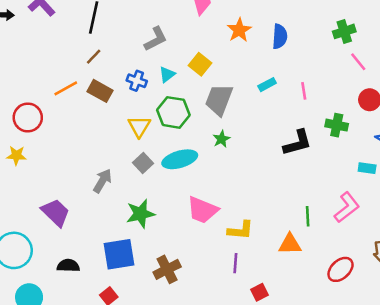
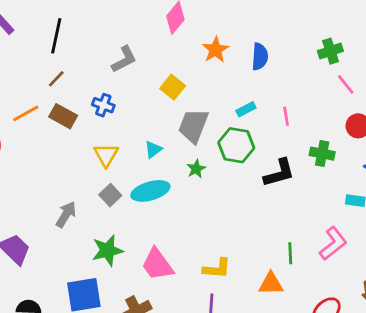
cyan triangle: (167, 74) -> (153, 149), moved
green hexagon: (173, 112) -> (236, 145), moved
pink trapezoid: (202, 210) -> (157, 264), moved, turned 32

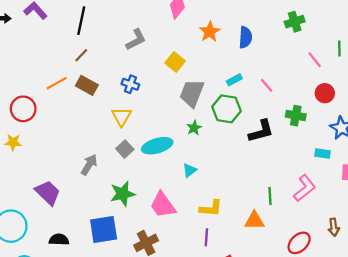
green cross: (330, 51) -> (295, 22), moved
blue cross: (103, 105) -> (130, 84), moved
pink line: (286, 116) -> (267, 85), turned -32
cyan triangle: (153, 149) -> (190, 170), moved

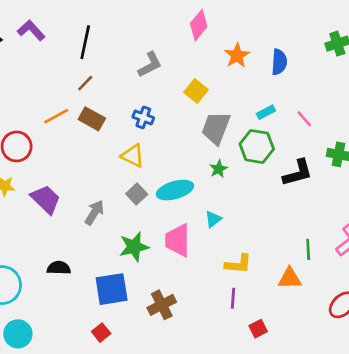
yellow triangle: (121, 117) -> (133, 156), turned -35
purple trapezoid: (48, 193) -> (46, 199), moved
pink trapezoid: (163, 205) -> (178, 240), moved, turned 36
black semicircle: (59, 240) -> (59, 268), moved

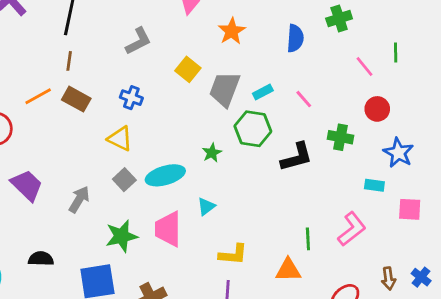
blue semicircle: (279, 62) -> (295, 38), moved
brown line: (85, 83) -> (69, 61), turned -36
gray trapezoid: (216, 128) -> (225, 89), moved

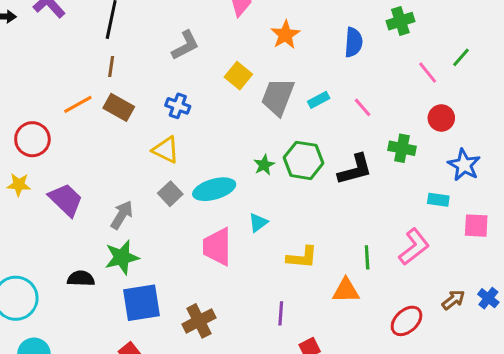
green line: (396, 52) -> (461, 57), turned 42
green hexagon: (253, 129) -> (304, 160), moved
green star: (121, 236) -> (122, 257), moved
yellow L-shape: (233, 254) -> (302, 257), moved
brown arrow: (389, 279) -> (453, 300), turned -120

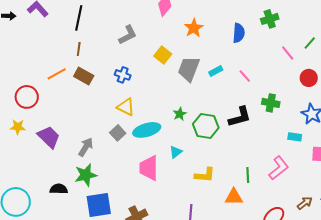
red circle: (441, 118) -> (309, 78), moved
yellow triangle: (166, 150) -> (126, 107), moved
green hexagon: (304, 160) -> (206, 126), moved

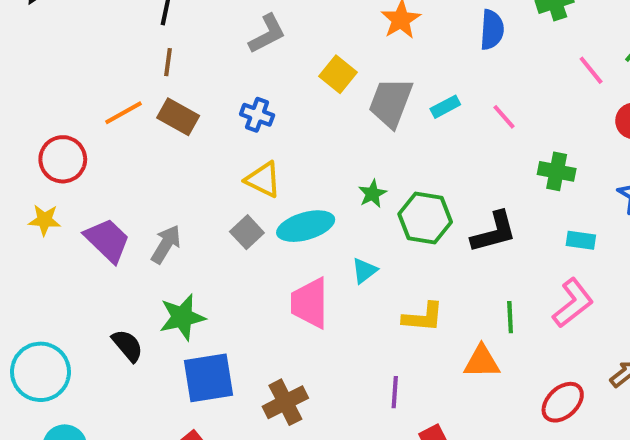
black L-shape: (240, 117) -> (494, 232), moved
cyan rectangle: (295, 137) -> (581, 240), moved
gray arrow: (86, 147) -> (166, 244), moved
black semicircle: (59, 189) -> (128, 346), turned 48

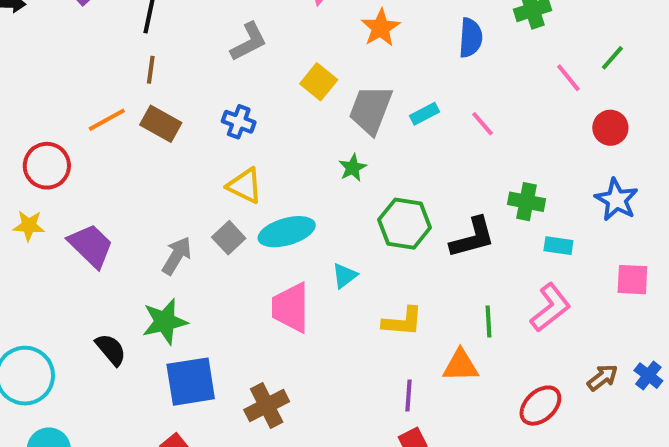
green cross: (557, 171) -> (526, 202), moved
green star: (372, 194) -> (353, 168), moved
gray arrow: (166, 244) -> (177, 256), moved
purple line: (395, 392) -> (409, 396), moved

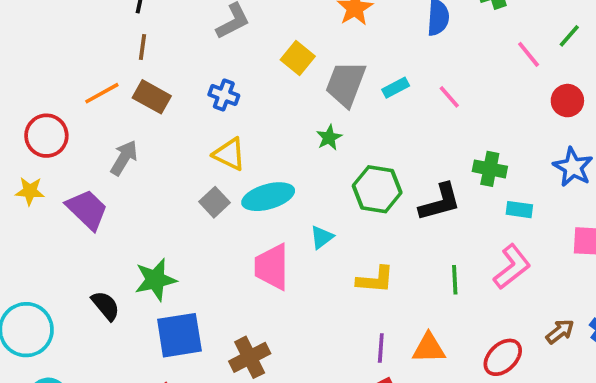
gray arrow: (177, 256) -> (124, 158), moved
orange triangle: (461, 366) -> (429, 348), moved

